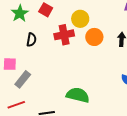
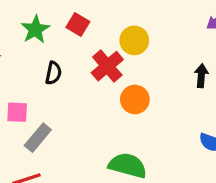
red cross: (64, 35) -> (107, 66), turned -30
orange circle: (94, 37) -> (135, 99), moved

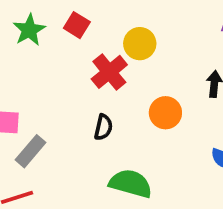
black semicircle: (53, 73) -> (103, 127), moved
orange circle: (135, 99) -> (165, 113), moved

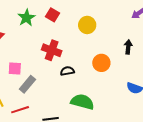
red cross: (109, 72) -> (52, 50), moved, turned -30
black semicircle: (103, 127) -> (67, 71), turned -112

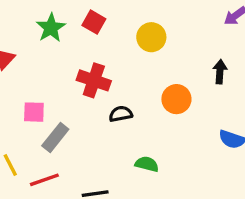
green semicircle: (82, 102) -> (147, 164), size x0.6

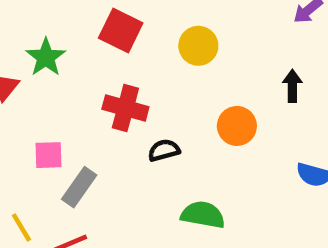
red square: (94, 22) -> (121, 30), size x1.4
green star: (51, 28) -> (46, 57), moved
green semicircle: (147, 164) -> (203, 215), size x1.4

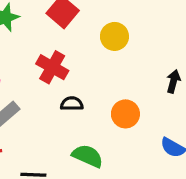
orange circle: (237, 126) -> (125, 114), moved

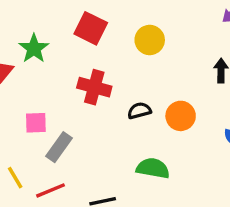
black semicircle: (72, 104) -> (139, 111), moved

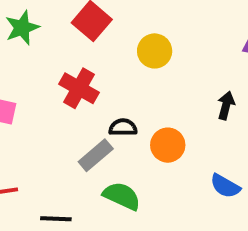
gray rectangle: (59, 147) -> (96, 155), moved

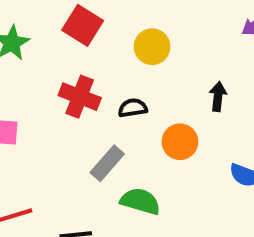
black arrow: (226, 106) -> (218, 96), moved
black semicircle: (123, 127) -> (133, 108), moved

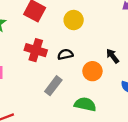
black arrow: (218, 96) -> (113, 56), moved, turned -40
green semicircle: (140, 201) -> (85, 104), moved

